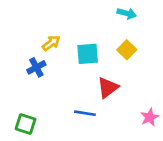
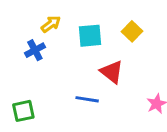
red triangle: (108, 88) -> (112, 72), turned -45
green square: (26, 124) -> (23, 111), turned -30

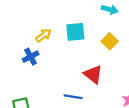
cyan square: (90, 36) -> (75, 32), moved

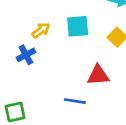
red triangle: (93, 74) -> (98, 75), turned -42

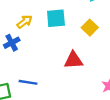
blue line: (75, 101) -> (28, 82), moved

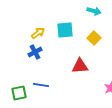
blue cross: (12, 43) -> (35, 52), moved

